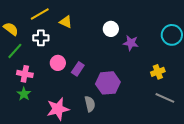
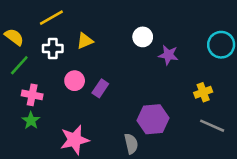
yellow triangle: (66, 22) -> (85, 41), moved, turned -48
purple hexagon: (108, 83) -> (153, 119), moved
gray semicircle: (90, 104) -> (131, 144), moved

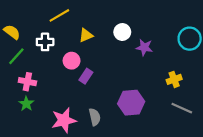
yellow line: (51, 18) -> (59, 15), moved
yellow triangle: (85, 41) -> (86, 35), moved
pink circle: (75, 81) -> (72, 61), moved
gray semicircle: (131, 144) -> (95, 117), moved

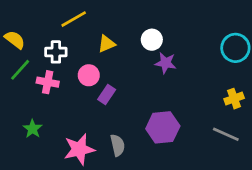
purple star: (144, 47) -> (166, 63), moved
yellow cross: (174, 79) -> (234, 99), moved
pink cross: (27, 82) -> (48, 82), moved

